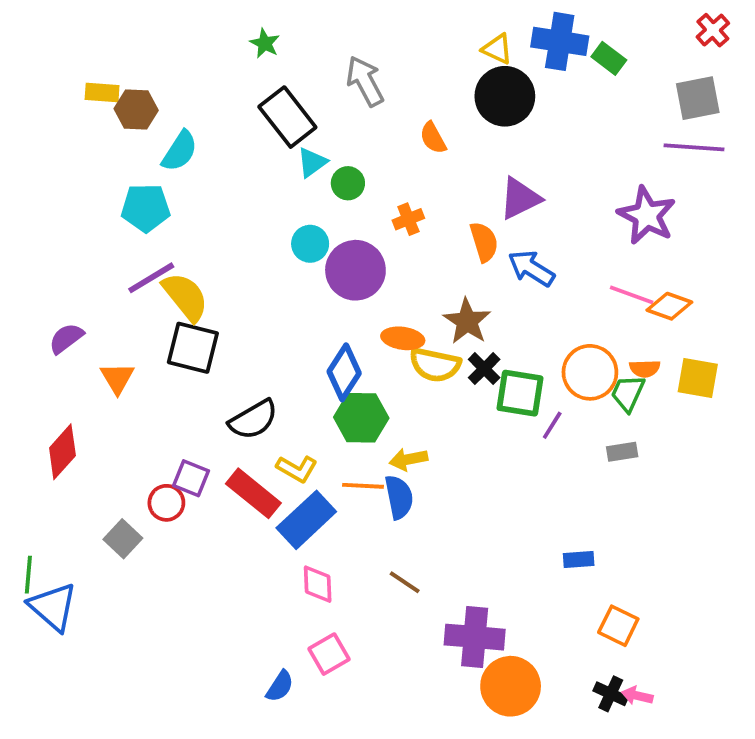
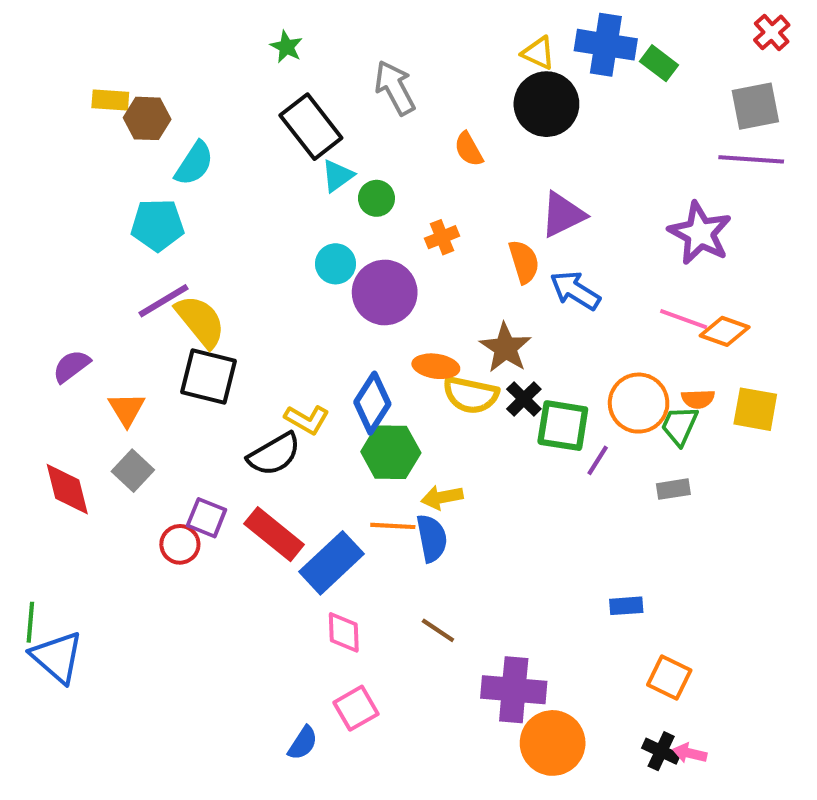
red diamond: (62, 452) -> (67, 489), turned -56
yellow L-shape: (297, 469) -> (307, 419), moved
gray square: (123, 539) -> (133, 471), moved

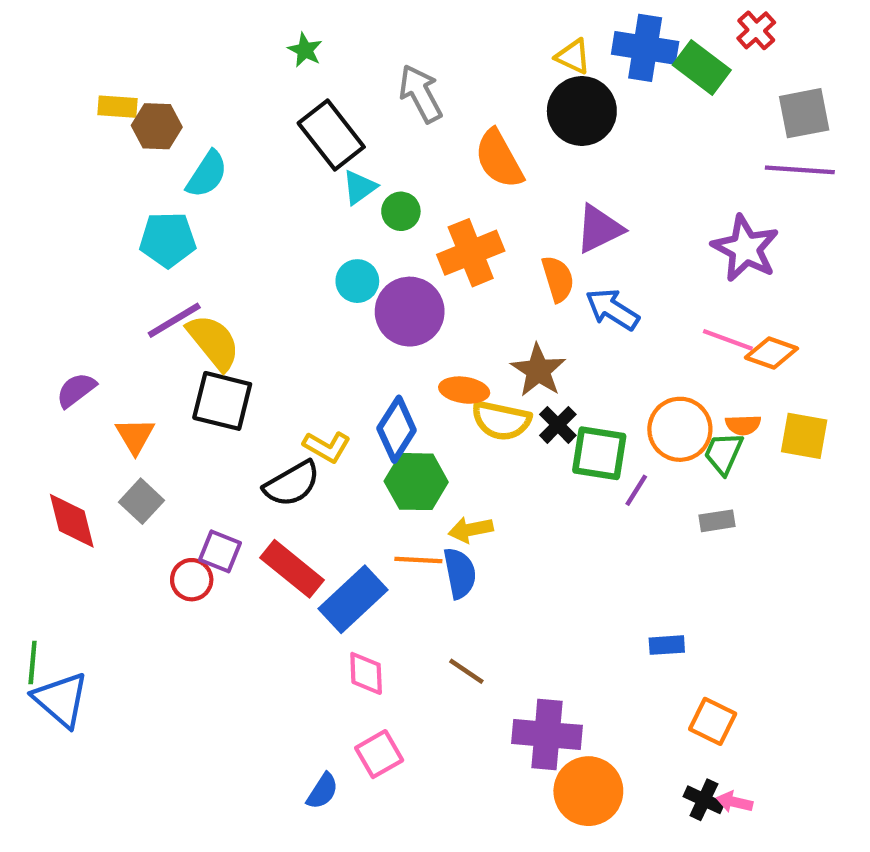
red cross: (772, 32) -> (756, 30), moved
green rectangle: (659, 63) -> (702, 67), size x1.4
orange semicircle: (469, 149) -> (499, 159), size x1.6
orange cross: (442, 237) -> (471, 253), size x1.8

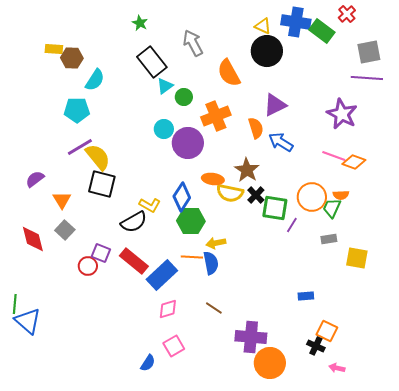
yellow square: (804, 436) -> (357, 258), moved
pink diamond: (366, 673) -> (168, 309), turned 75
black cross: (704, 800) -> (316, 346), moved

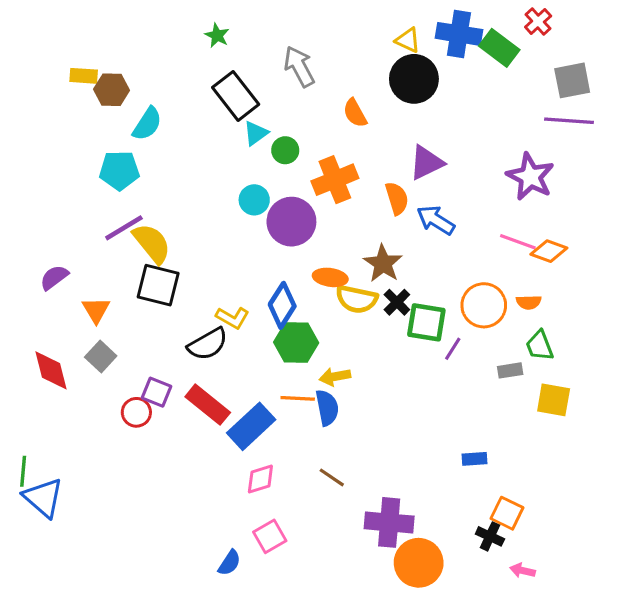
orange semicircle: (229, 73) -> (355, 113), size x0.7
green trapezoid: (332, 208) -> (540, 346), moved, turned -45

